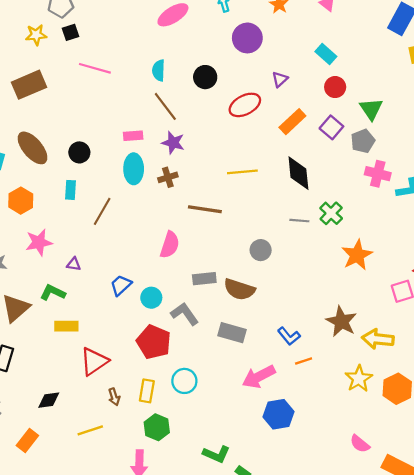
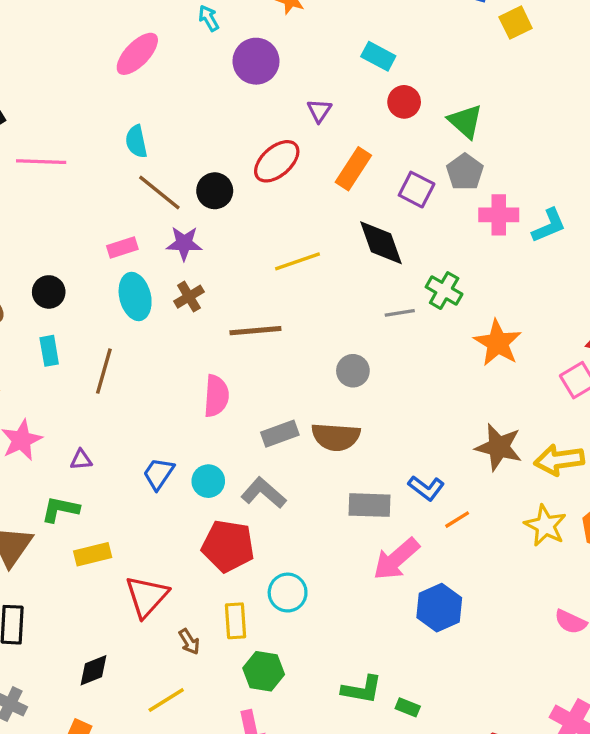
black circle: (205, 77) -> (215, 191), moved
purple square: (331, 127) -> (417, 190), moved
gray rectangle: (232, 333) -> (369, 505), moved

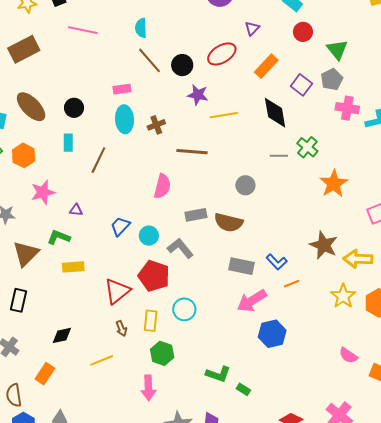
purple star: (184, 243) -> (198, 95), moved
red triangle: (147, 596) -> (117, 291), moved

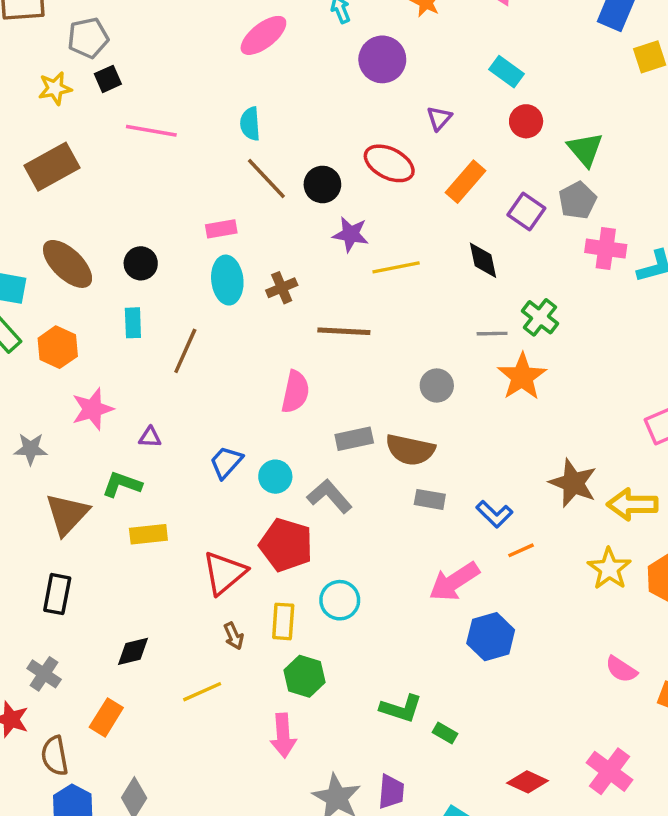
red ellipse: (222, 54) -> (389, 163), turned 60
black diamond: (275, 113) -> (483, 260), size x0.7
orange star: (334, 184) -> (522, 377), moved
gray rectangle: (241, 266) -> (430, 499), moved, size x0.7

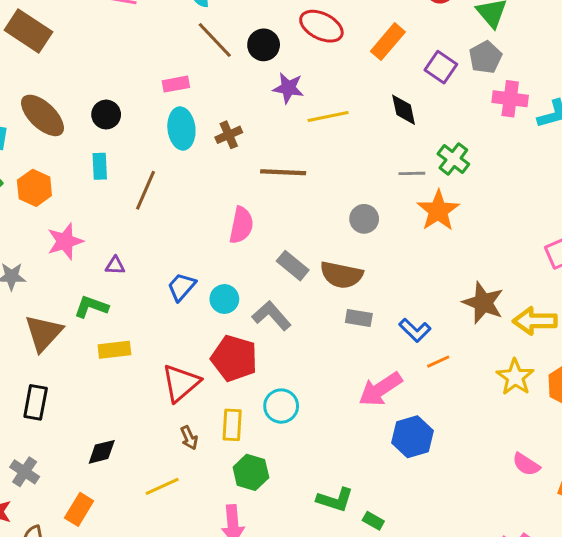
brown rectangle: (52, 167) -> (28, 31), turned 63
gray rectangle: (354, 439) -> (293, 266), turned 52

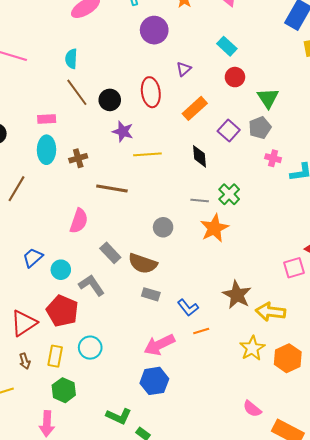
red ellipse: (321, 26) -> (151, 92), turned 48
pink cross: (510, 99) -> (273, 158), size x0.7
blue hexagon: (413, 437) -> (154, 381), moved

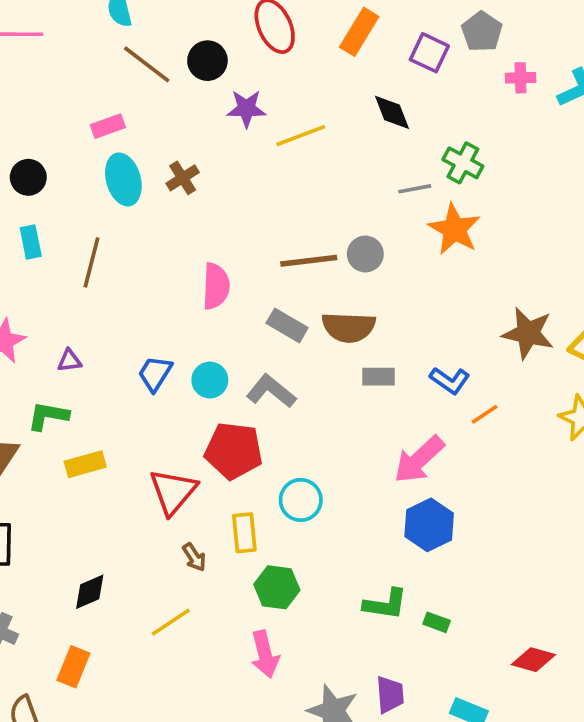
brown line: (112, 188) -> (309, 261), moved

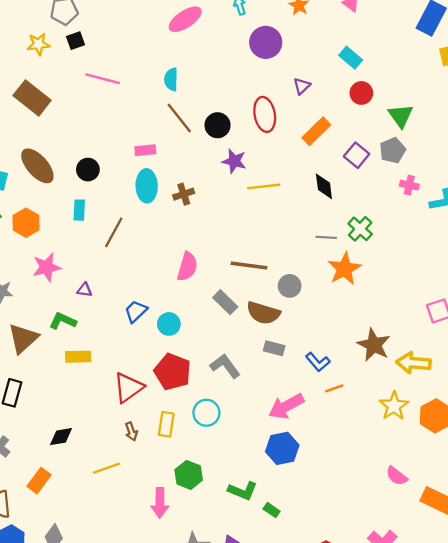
gray circle: (365, 254) -> (290, 286), moved
gray L-shape: (271, 391) -> (225, 366), moved
green hexagon: (277, 587) -> (189, 475), moved

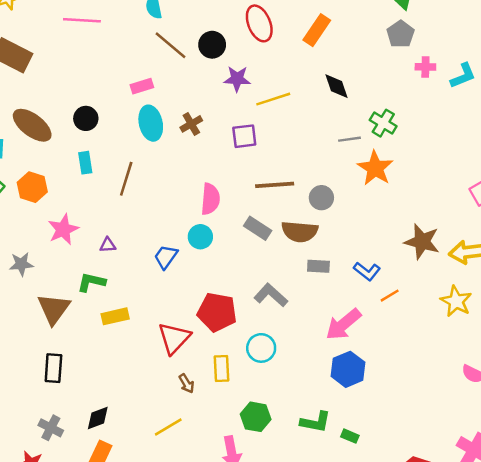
purple square: (357, 155) -> (244, 136), moved, turned -35
cyan circle: (169, 324) -> (200, 237), moved
black diamond: (61, 437) -> (98, 418), moved

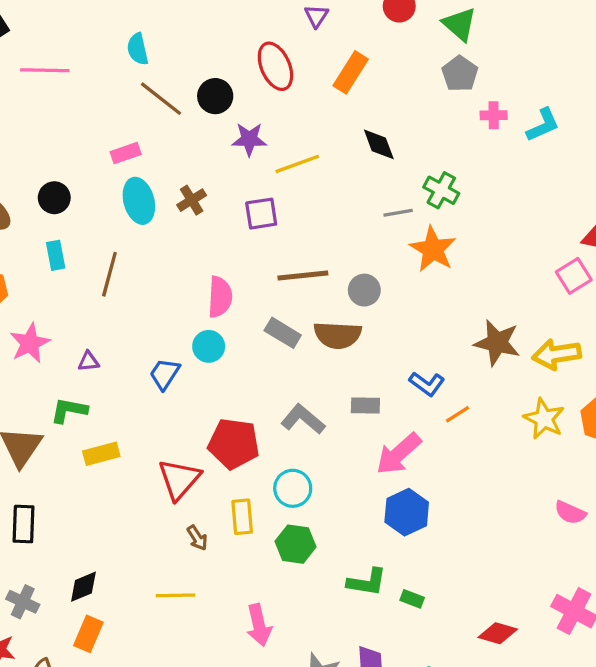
gray rectangle: (318, 266) -> (365, 406), moved
green hexagon: (256, 417) -> (296, 544), moved
yellow line: (168, 427) -> (175, 595), turned 32

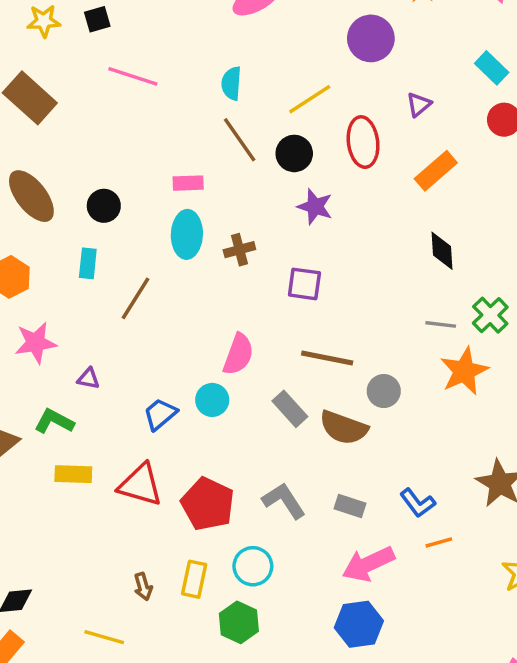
yellow line: (297, 164) -> (310, 99), moved, turned -30
red triangle: (179, 479) -> (140, 485), moved, turned 48

